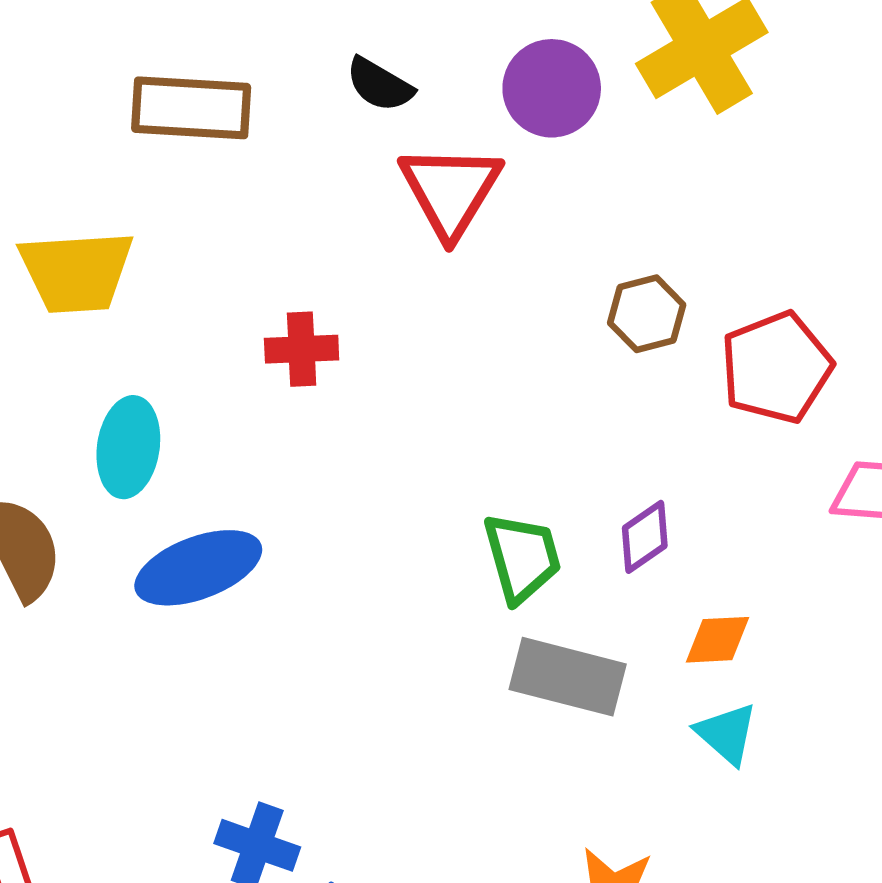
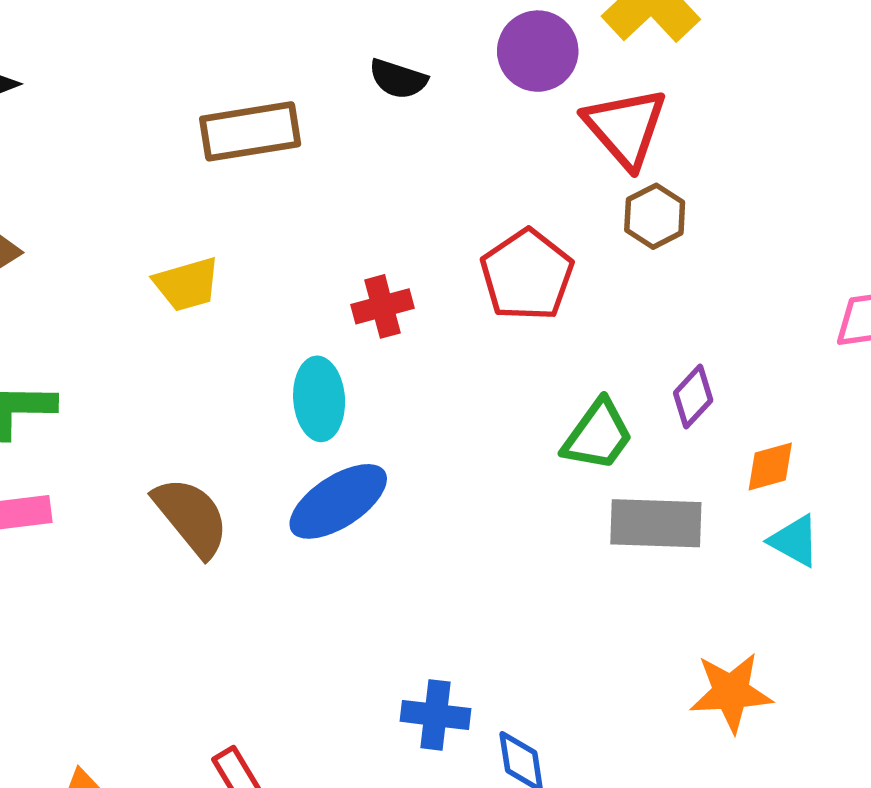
red triangle: (450, 191) -> (625, 128), moved
yellow trapezoid: (76, 272) -> (187, 284), size x0.7
red pentagon: (776, 367) -> (527, 275), moved
cyan ellipse: (128, 447) -> (319, 399), moved
green trapezoid: (522, 557) -> (598, 435), turned 64

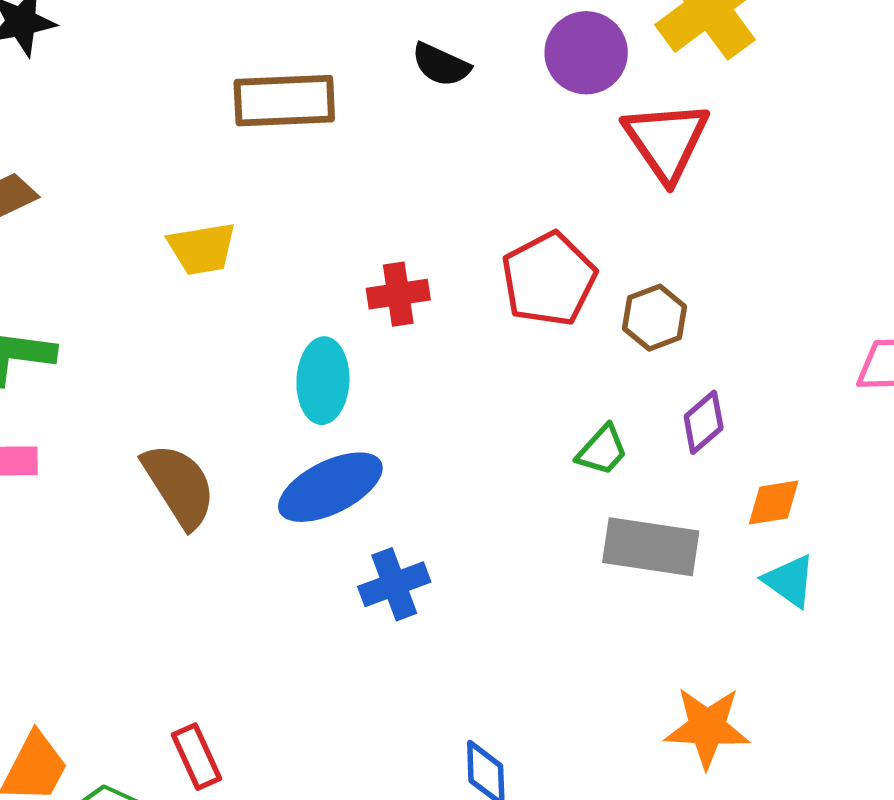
brown hexagon: (655, 216) -> (655, 318), moved
green trapezoid: (598, 435) -> (602, 450), size x0.7
blue cross: (436, 715) -> (394, 584), moved, turned -34

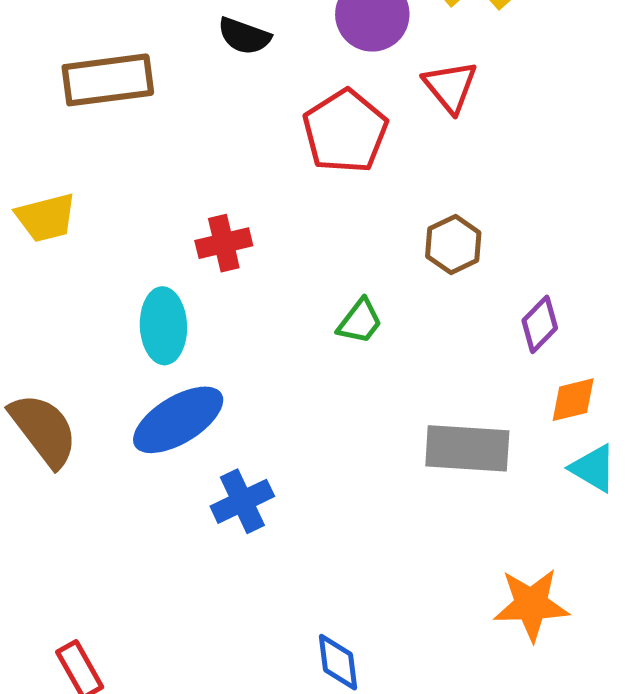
red triangle: (666, 141) -> (450, 87), size x0.7
red pentagon: (549, 279) -> (345, 131), moved
purple diamond: (704, 422) -> (540, 324), moved
green trapezoid: (602, 450) -> (360, 321), moved

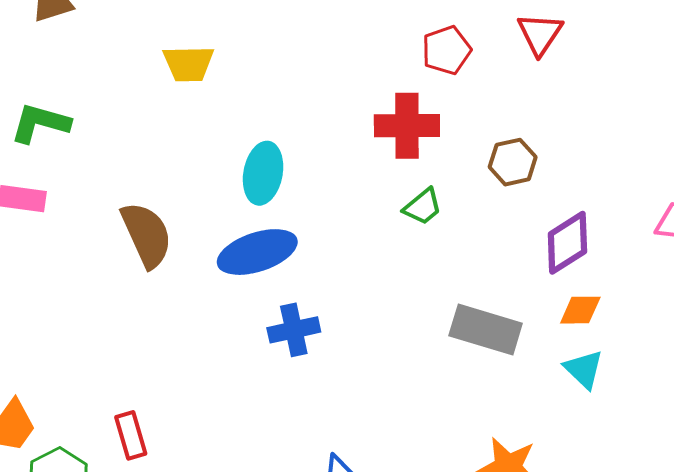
red pentagon: (345, 131) -> (446, 50), size x0.7
red cross: (224, 243) -> (407, 126), moved, size x1.4
purple diamond: (540, 324) -> (567, 243), size x1.4

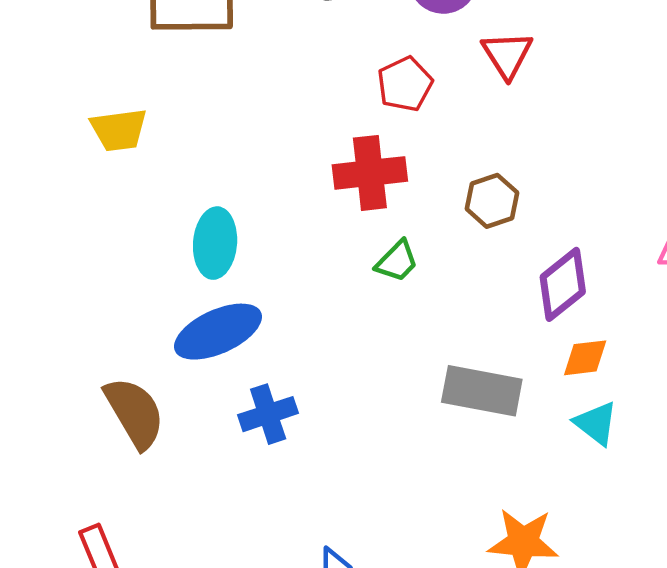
brown semicircle: (147, 235) -> (135, 413), moved

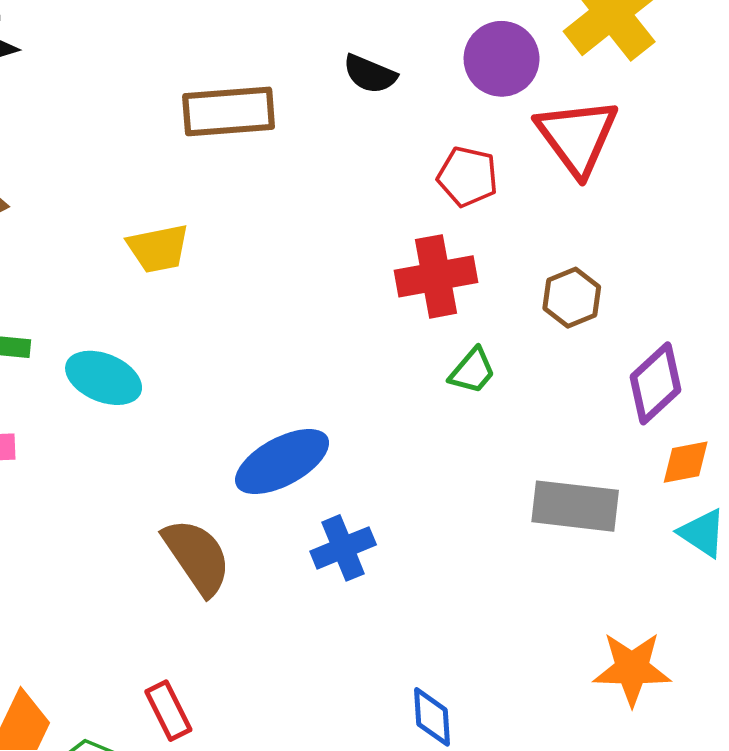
red triangle: (507, 55) -> (577, 136), size x1.5
red pentagon: (405, 84) -> (468, 177), turned -30
cyan ellipse: (215, 243) -> (104, 378), moved, turned -68

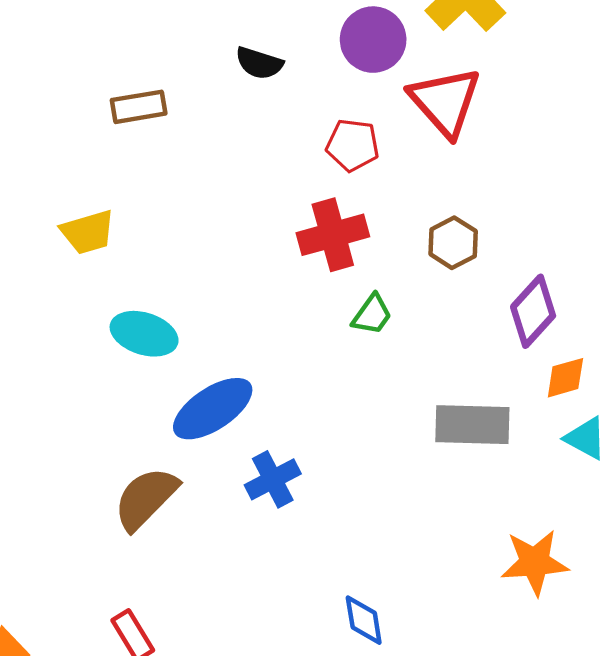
brown rectangle: (229, 111) -> (139, 107), size x0.7
cyan ellipse: (104, 378) -> (144, 334), moved
brown semicircle: (197, 557) -> (146, 498), turned -96

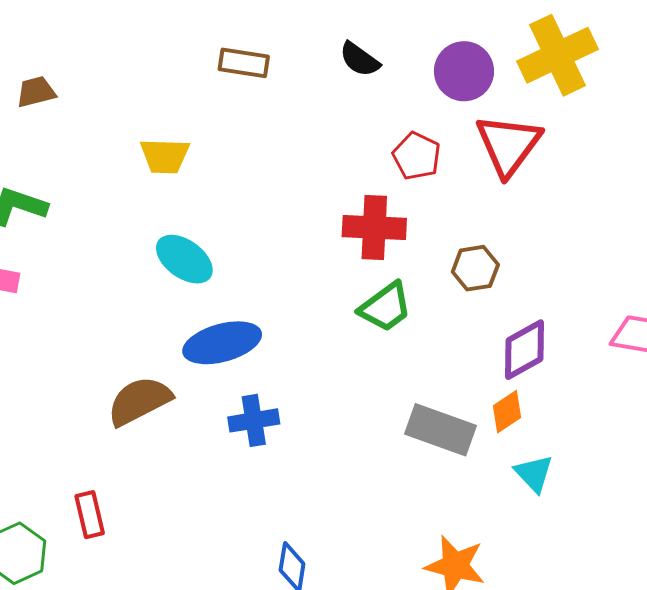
green trapezoid: (372, 315) -> (385, 307), size x1.4
orange diamond: (565, 378) -> (507, 412), moved, turned -36

